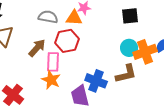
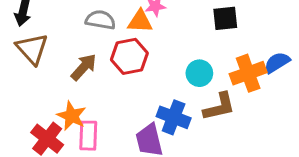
cyan circle: (129, 48) -> (199, 73), moved
pink rectangle: (53, 62) -> (88, 136), moved
orange star: (51, 80) -> (72, 116), moved

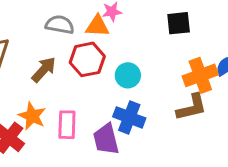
cyan circle: (199, 73) -> (128, 75), moved
brown L-shape: (219, 107) -> (192, 107), moved
pink rectangle: (88, 136) -> (67, 125), moved

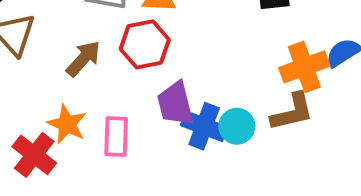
cyan circle: (128, 75) -> (237, 126), moved
purple trapezoid: (106, 139) -> (175, 104), moved

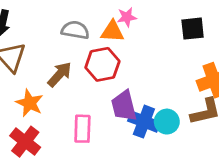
orange star: (67, 124) -> (30, 103), moved

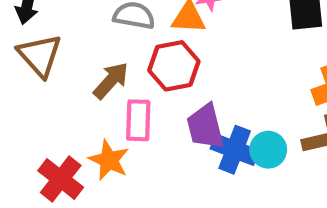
orange star: (30, 103) -> (109, 160), moved
pink rectangle: (82, 129) -> (138, 120), moved

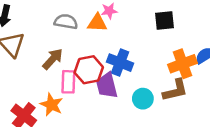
red hexagon: (174, 66) -> (89, 70), moved
blue cross: (235, 150) -> (120, 63), moved

